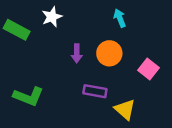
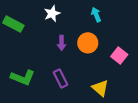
white star: (52, 17) -> (52, 14), moved
purple rectangle: (95, 91) -> (60, 79), moved, turned 54

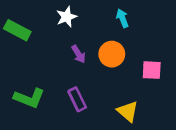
purple arrow: (62, 43) -> (79, 54), turned -32
pink square: (119, 55) -> (152, 70), turned -35

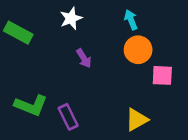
orange circle: (112, 54) -> (138, 50), moved
purple rectangle: (77, 99) -> (68, 117), moved
yellow triangle: (128, 111) -> (137, 120), turned 50

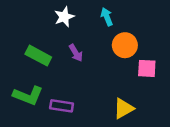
cyan arrow: (131, 20) -> (107, 17), moved
green rectangle: (18, 33) -> (38, 56), moved
purple rectangle: (68, 117) -> (62, 106), turned -55

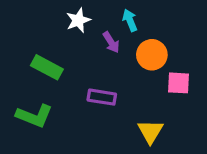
purple arrow: (76, 53) -> (111, 42), moved
purple rectangle: (62, 106) -> (102, 97), moved
yellow triangle: (124, 108) -> (150, 132), turned -30

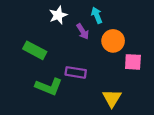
green L-shape: (34, 116) -> (49, 87), moved

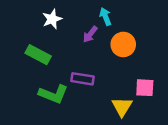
white star: (58, 15) -> (52, 19), moved
purple arrow: (83, 32) -> (90, 34), turned 70
pink square: (133, 62) -> (145, 88), moved

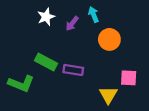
purple arrow: (90, 34) -> (72, 24), moved
green rectangle: (38, 55) -> (46, 62), moved
green L-shape: (53, 94) -> (21, 84), moved

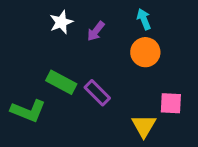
cyan arrow: (94, 15) -> (144, 19), moved
purple rectangle: (73, 70) -> (97, 93), turned 36

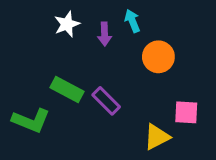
cyan arrow: (144, 19) -> (132, 21), moved
purple arrow: (96, 31) -> (105, 34), turned -40
yellow triangle: (144, 126) -> (157, 137), turned 32

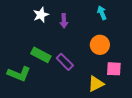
cyan arrow: (132, 21) -> (102, 13), moved
orange circle: (158, 57) -> (100, 45), moved

